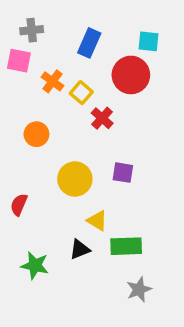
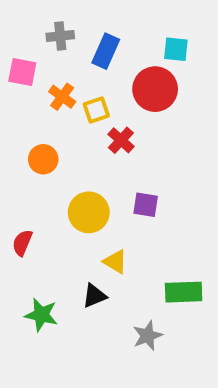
gray cross: (32, 30) -> (60, 36), moved
yellow square: (81, 93) -> (96, 110), turned 30
green rectangle: (126, 246) -> (184, 292), moved
gray star: (139, 289) -> (147, 336), moved

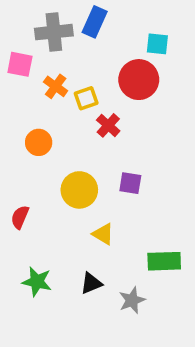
gray cross: (60, 36) -> (54, 32), size x1.5
blue rectangle: (106, 51) -> (95, 22), moved
black triangle: (94, 296) -> (91, 283), moved

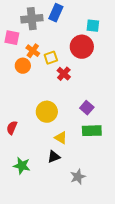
orange circle: (39, 142) -> (23, 66), moved
purple square: (130, 183) -> (87, 108), moved, turned 32
green rectangle: (164, 261) -> (92, 131), moved
black triangle: (91, 283) -> (54, 157), moved

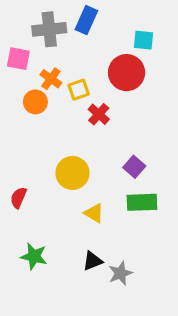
black triangle: (54, 157) -> (93, 261), moved

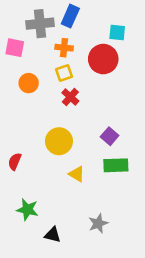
orange cross: (51, 79) -> (64, 48), moved, turned -30
red cross: (99, 114) -> (70, 97), moved
black triangle: (93, 261) -> (53, 235), moved, turned 36

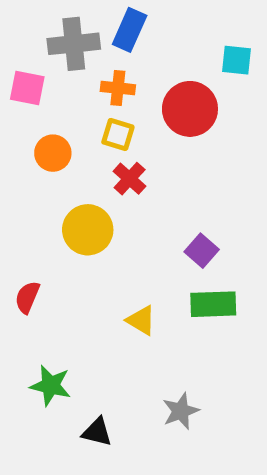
cyan square: (117, 32) -> (236, 60), moved
yellow square: (64, 73) -> (118, 134), turned 36
yellow circle: (59, 141) -> (88, 230), moved

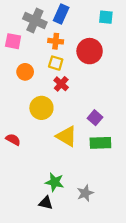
gray cross: (74, 44) -> (35, 20), turned 30
cyan square: (236, 60) -> (106, 17), moved
red semicircle: (27, 297) -> (13, 140), turned 96
yellow triangle: (141, 320) -> (67, 136), moved, size x1.5
green star: (51, 386) -> (55, 182), moved

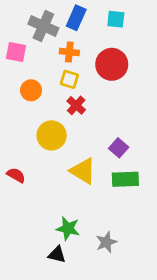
cyan square: (106, 17) -> (116, 19), moved

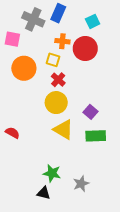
cyan square: (116, 19) -> (93, 21), moved, turned -32
orange cross: (69, 52) -> (62, 41), moved
orange circle: (31, 90) -> (24, 68), size x1.5
yellow circle: (52, 135) -> (56, 103), moved

